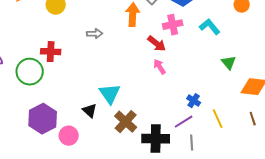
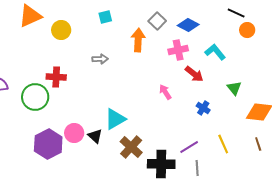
red arrow: (157, 44) -> (194, 74), moved
cyan triangle: (110, 94) -> (115, 119), turned 35
blue cross: (194, 101) -> (203, 108), moved
pink circle: (69, 136) -> (74, 133), moved

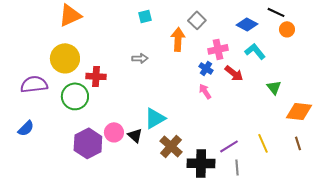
blue diamond: (188, 25) -> (247, 24), moved
yellow circle: (61, 30) -> (65, 58), moved, size x1.5
blue cross: (203, 108) -> (206, 68), moved

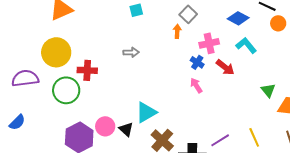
orange arrow: (178, 39) -> (177, 31), moved, size x0.6
green triangle: (274, 87) -> (268, 90), moved

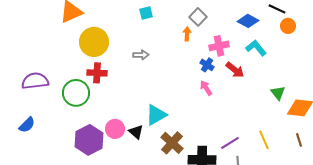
yellow circle: (56, 52) -> (94, 42), moved

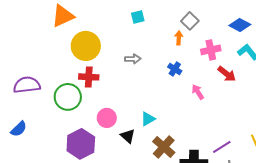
blue cross: (207, 65) -> (175, 69), moved
cyan triangle: (156, 115) -> (148, 119), size x0.7
pink circle: (115, 129) -> (107, 118), moved

